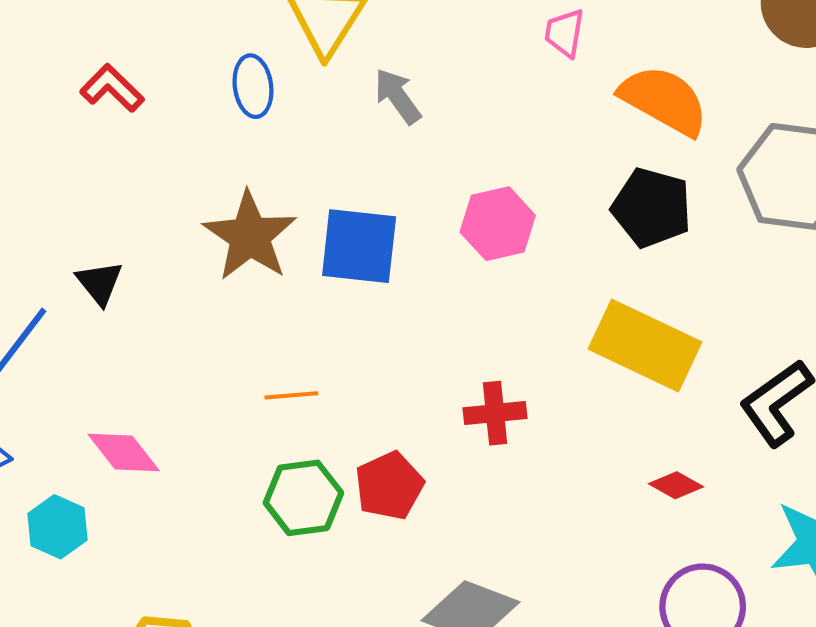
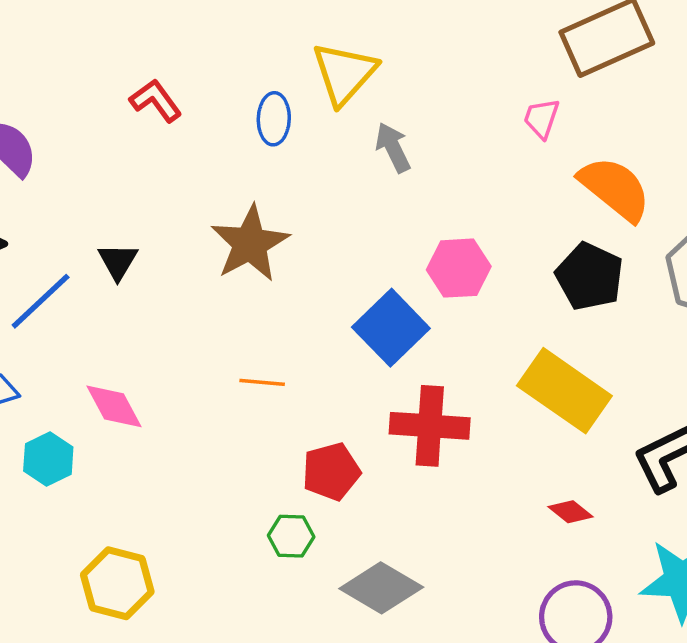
blue square: (359, 246) -> (391, 328), moved, turned 30
red cross: (495, 413) -> (430, 426), size x1.5
green hexagon: (303, 498) -> (291, 536), moved, size x0.7

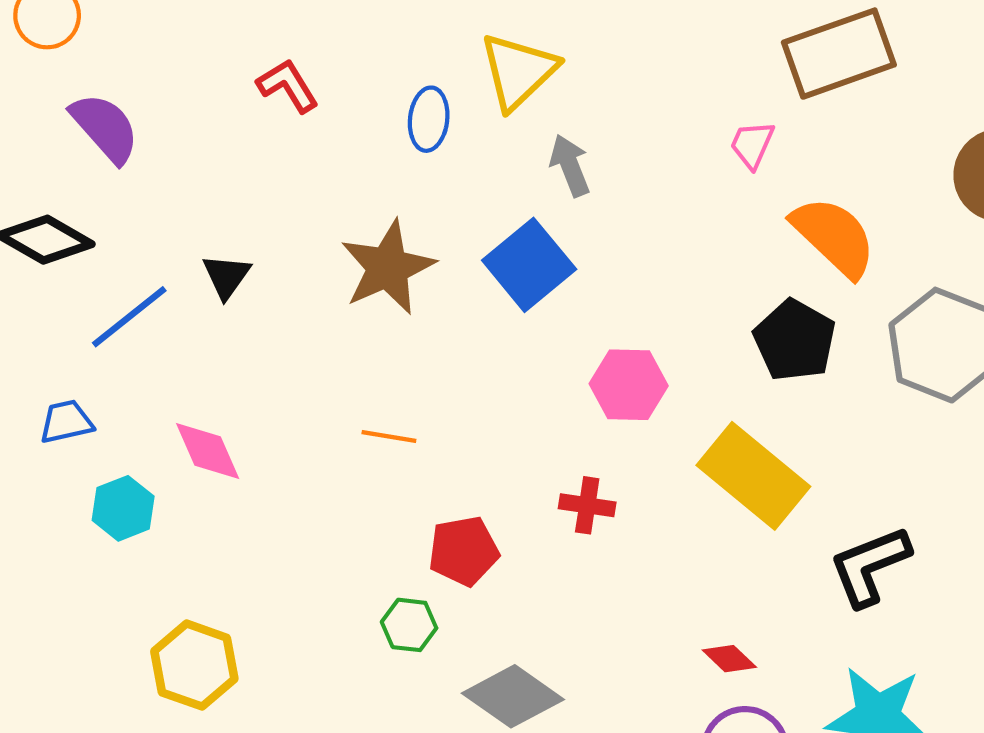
pink hexagon: (459, 268) -> (629, 385), moved
blue square: (391, 328) -> (529, 265), moved
red cross: (430, 426) -> (587, 505), size x0.6
red diamond: (571, 512) -> (729, 659), moved

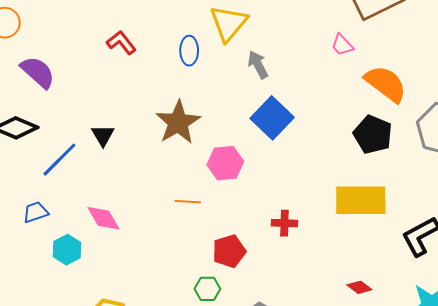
pink trapezoid: (752, 145) -> (342, 45), turned -60
blue square: (529, 265) -> (272, 118), moved
pink hexagon: (629, 385) -> (225, 163), moved
yellow rectangle: (753, 476) -> (361, 200), turned -33

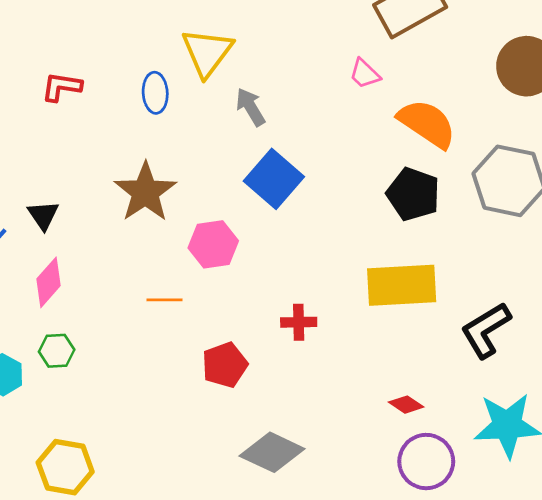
red L-shape: (121, 43) -> (62, 87), turned -40
pink diamond: (104, 218) -> (48, 282), moved, turned 75
green hexagon: (207, 289) -> (57, 351), moved

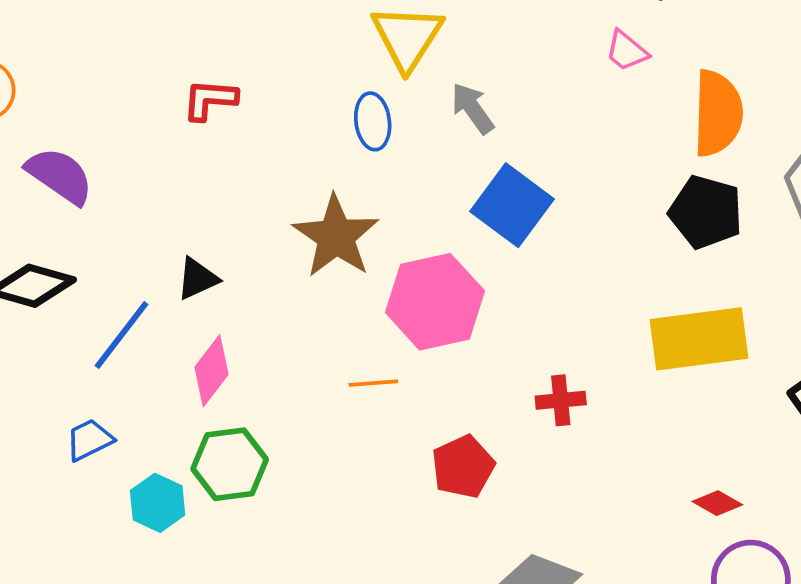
blue ellipse: (155, 93) -> (373, 121), moved
orange semicircle: (427, 124) -> (718, 113), turned 62
black triangle: (43, 215) -> (197, 279), turned 44
pink hexagon: (213, 244) -> (435, 302), size x1.4
green hexagon: (57, 351) -> (230, 464), size x1.5

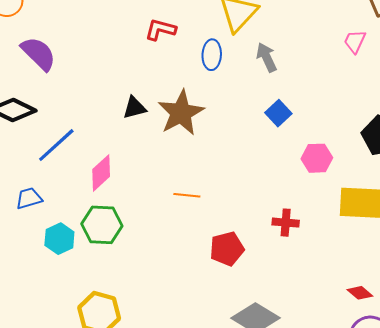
pink trapezoid: (627, 51) -> (355, 41), turned 65
red L-shape: (210, 100) -> (160, 30), moved
blue square: (512, 205) -> (278, 113), size x0.6
black triangle: (197, 279) -> (135, 108), moved
pink hexagon: (435, 302) -> (317, 158), moved, size x0.6

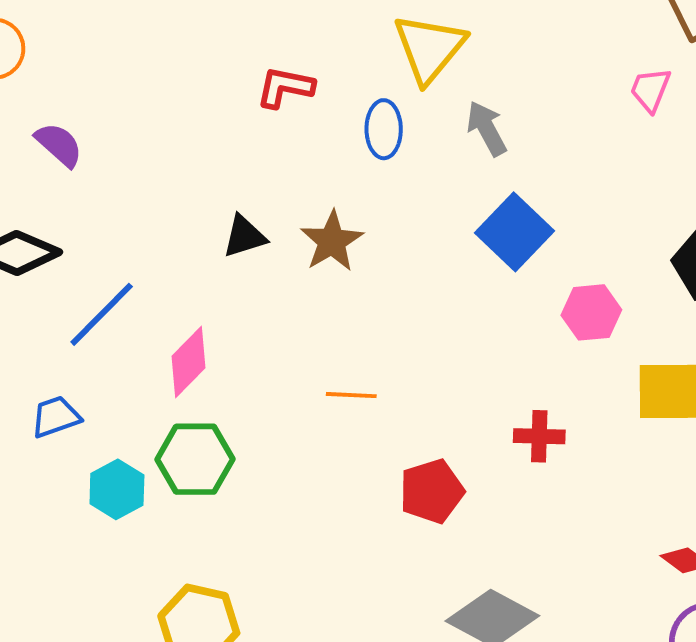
purple semicircle: (39, 54) -> (59, 145), size x0.7
brown star: (181, 113) -> (332, 241), size x0.7
blue square: (278, 113) -> (515, 232), size x1.5

